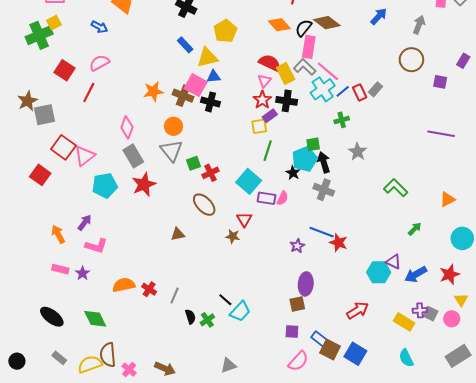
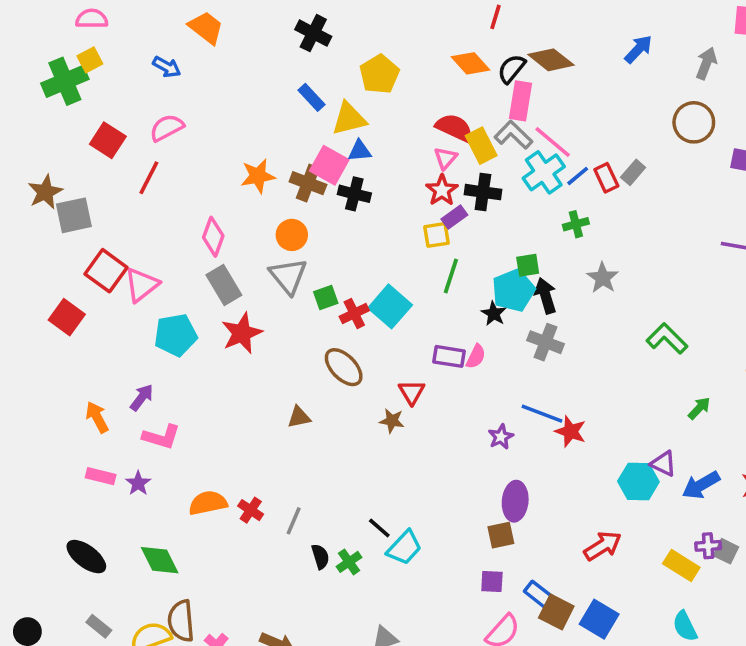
cyan square: (249, 181) -> (390, 306), moved

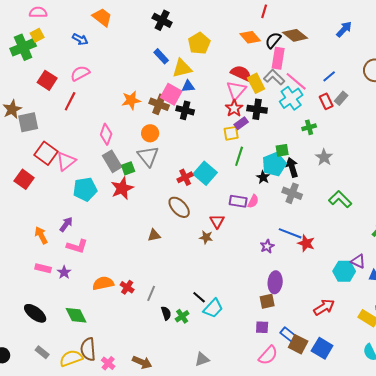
pink triangle: (445, 158) -> (236, 90), size x1.5
blue line: (578, 176) -> (329, 76), moved
green square: (326, 297) -> (128, 168), moved
green L-shape: (667, 339) -> (340, 199), moved

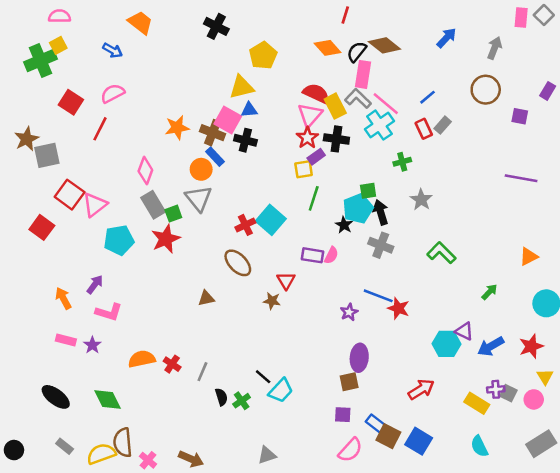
blue rectangle: (161, 56) -> (215, 157), moved

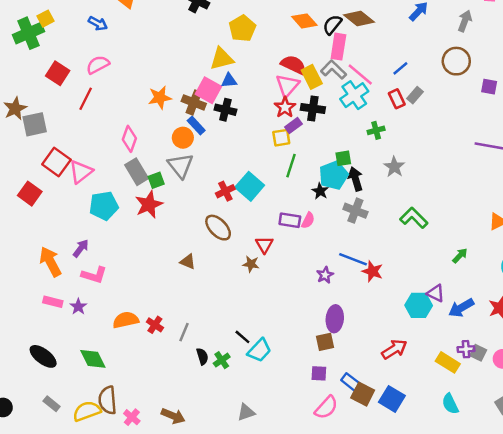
orange arrow: (63, 298) -> (50, 262), size x1.4
brown triangle: (206, 298) -> (188, 262), turned 35

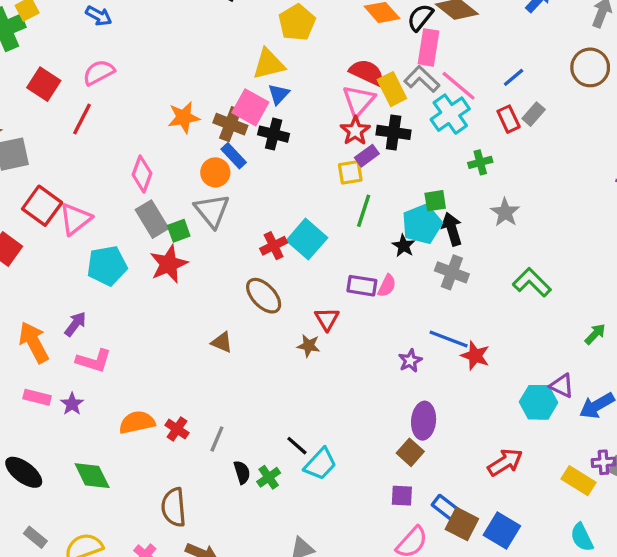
blue triangle: (229, 81) -> (279, 94), turned -42
brown square: (325, 342) -> (410, 452), turned -36
brown semicircle: (107, 400) -> (174, 507), moved

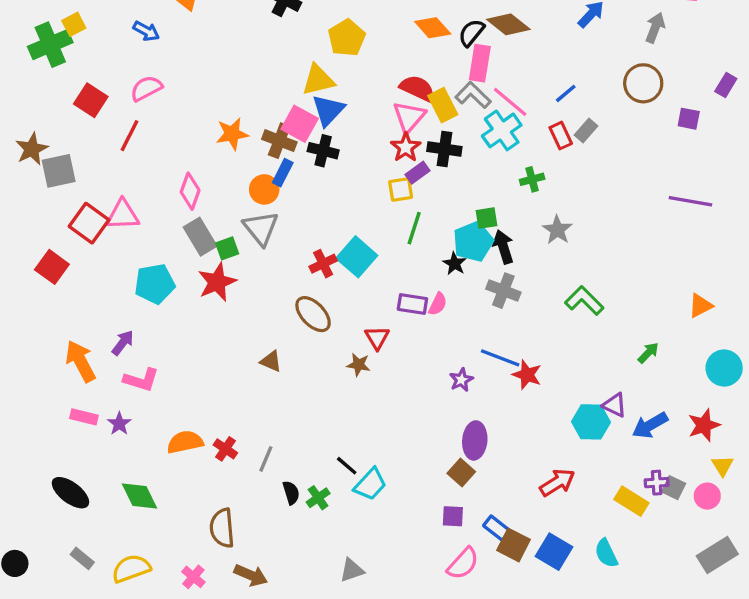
blue triangle: (279, 94) -> (328, 110), size x1.5
blue rectangle: (234, 156) -> (283, 173), turned 70
pink triangle: (75, 219) -> (123, 215), moved, turned 36
cyan semicircle: (582, 537) -> (606, 553), moved

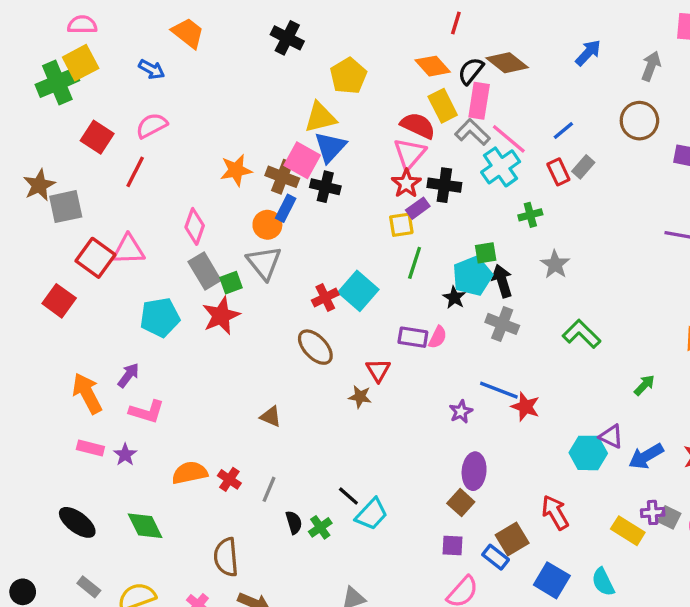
yellow square: (74, 24) -> (81, 63), size x1.5
yellow rectangle: (443, 105) -> (443, 106), moved
brown triangle: (271, 361) -> (271, 417), moved
red arrow: (557, 483) -> (555, 512), turned -88
brown square: (514, 545) -> (512, 539), moved, turned 32

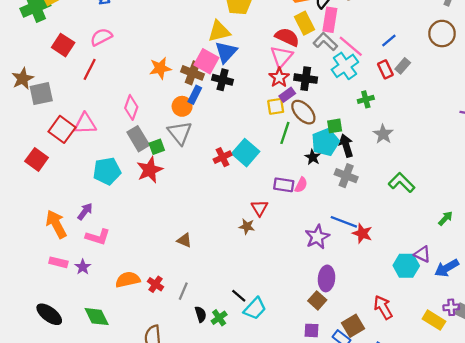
brown ellipse: (315, 347) -> (303, 112), moved
purple star: (461, 412) -> (317, 237), size x1.5

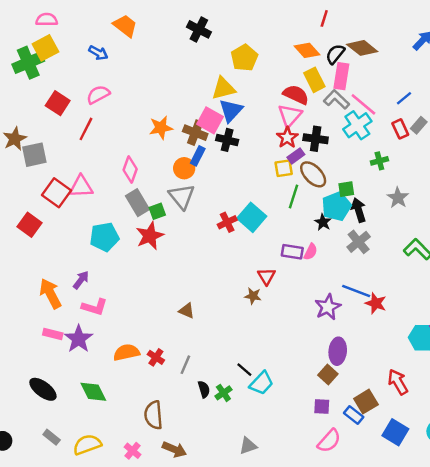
gray cross: (346, 176) -> (359, 242), turned 30
purple star: (83, 267) -> (79, 339), size x1.6

